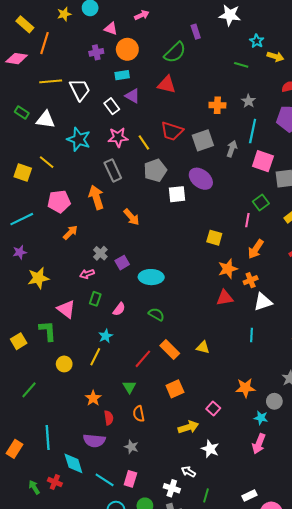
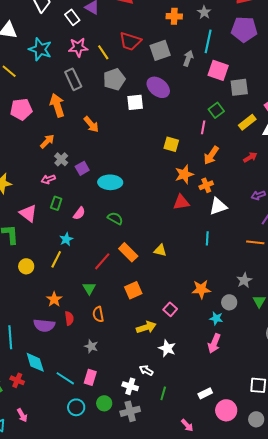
orange arrow: (70, 233) -> (47, 141), moved
purple semicircle: (94, 441) -> (44, 325), moved

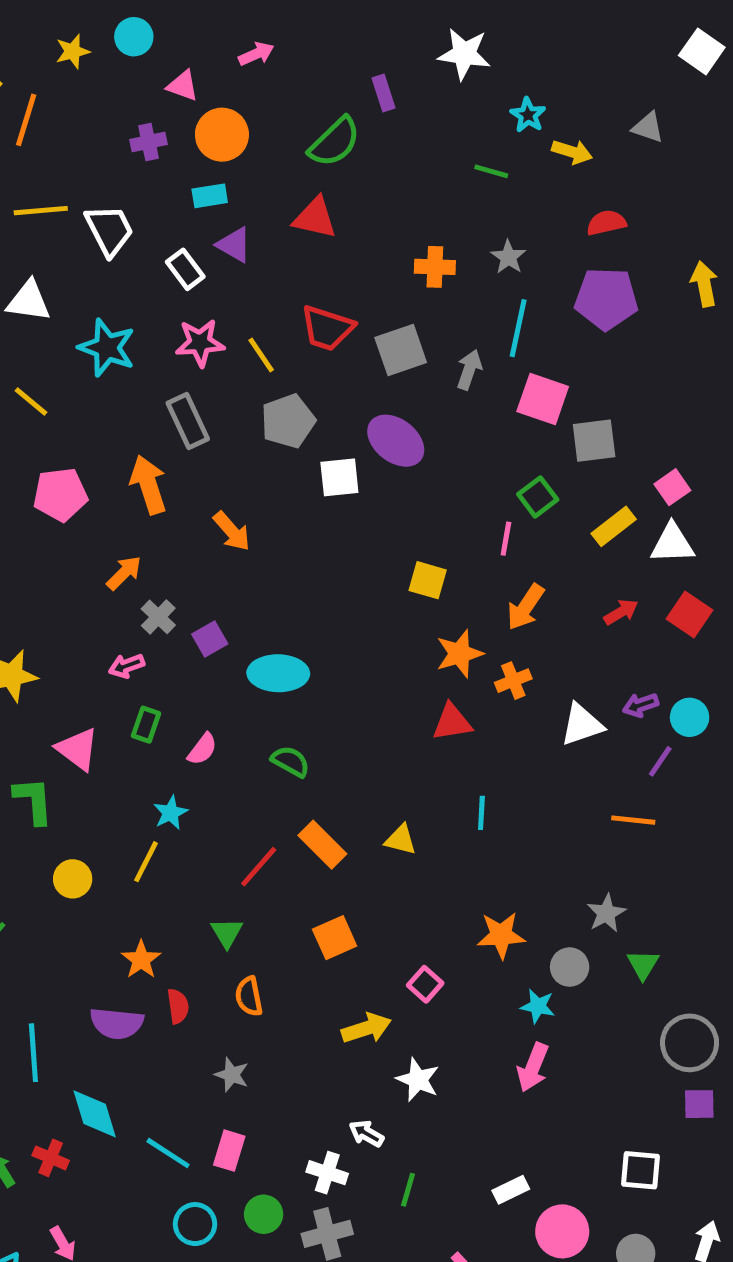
white triangle: (218, 206) -> (582, 725), moved
cyan line: (207, 238) -> (481, 813), moved

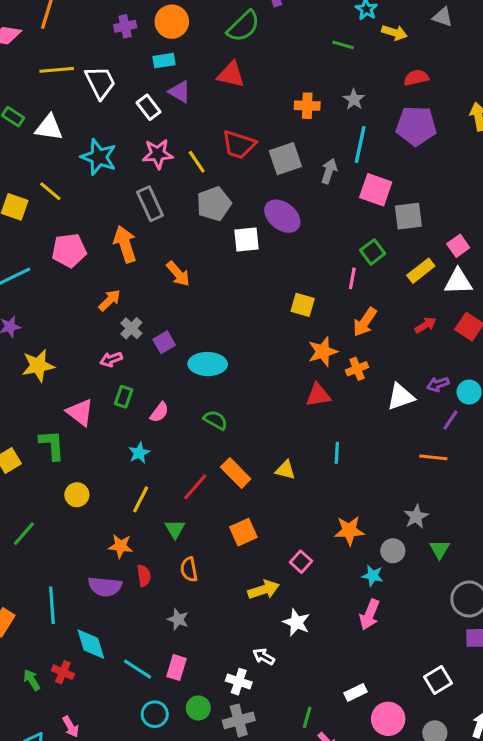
yellow line: (146, 862) -> (141, 499), moved
orange star: (141, 960) -> (120, 546), turned -30
white square: (641, 1170) -> (438, 680), turned -36
green line: (408, 1190) -> (307, 717), moved

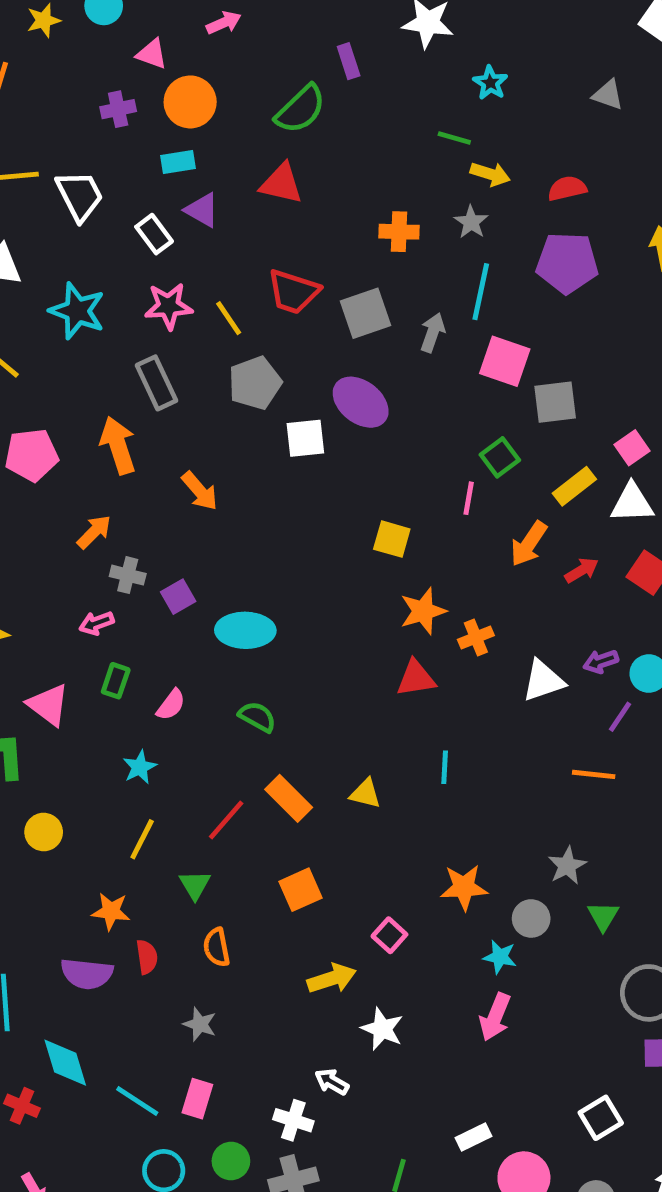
yellow arrow: (394, 33) -> (490, 174), moved
orange arrow: (365, 322) -> (529, 544), moved
gray cross: (131, 328) -> (128, 575), turned -30

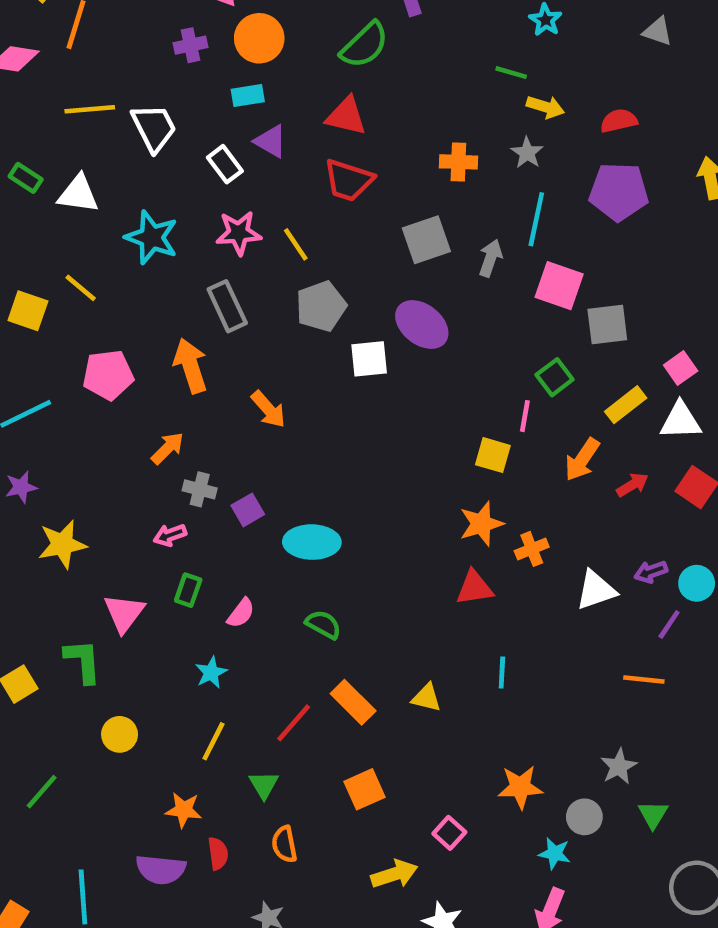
red trapezoid: (293, 292) -> (349, 180), moved
yellow square: (392, 539) -> (493, 455), moved
pink triangle: (48, 705) -> (124, 613), turned 30

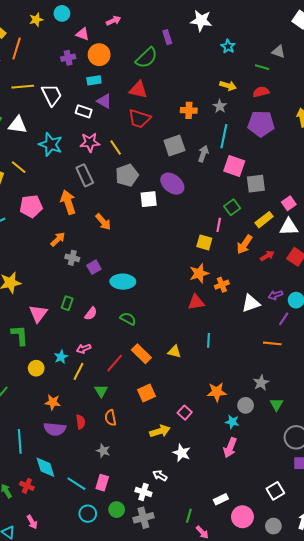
green line: (511, 73) -> (262, 67), moved
white rectangle: (225, 164) -> (84, 111), turned -35
pink arrow: (170, 535) -> (84, 349), moved
cyan star: (211, 673) -> (61, 357), moved
orange star: (184, 810) -> (53, 402), moved

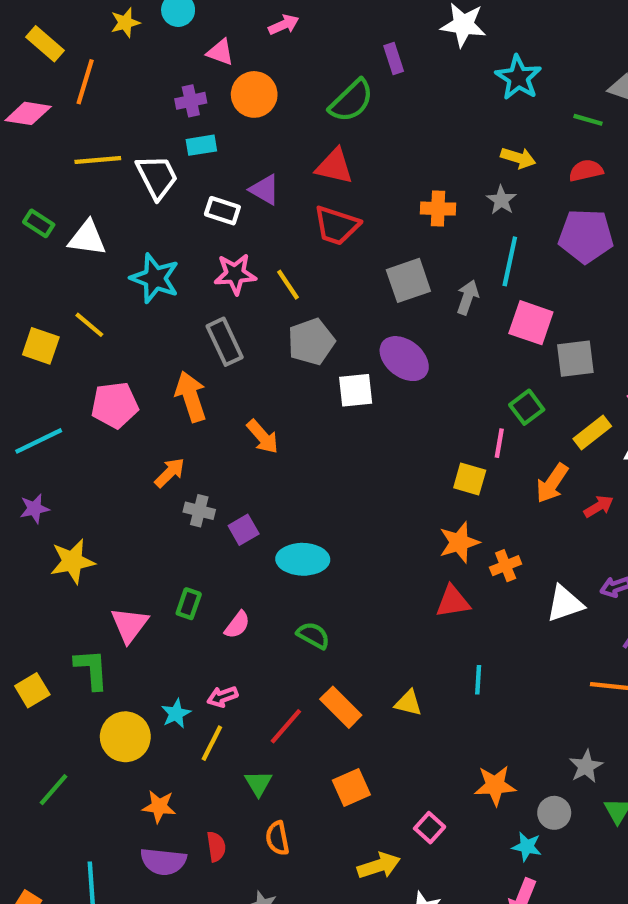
cyan star: (228, 46) -> (518, 78), size x1.5
cyan rectangle: (94, 80) -> (201, 145), moved
yellow circle: (36, 368) -> (125, 737), size x1.5

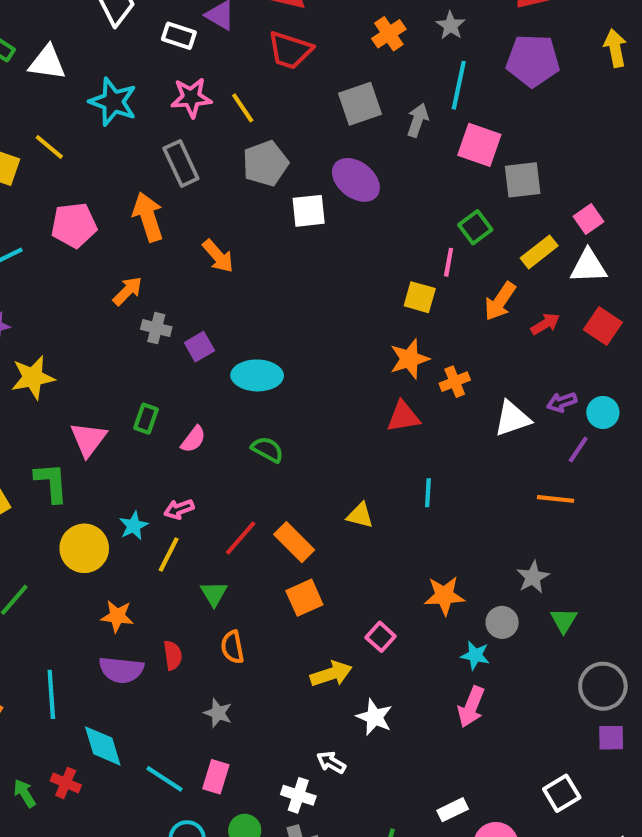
orange cross: (438, 209) -> (389, 34), turned -36
orange rectangle: (341, 707) -> (294, 542), moved

